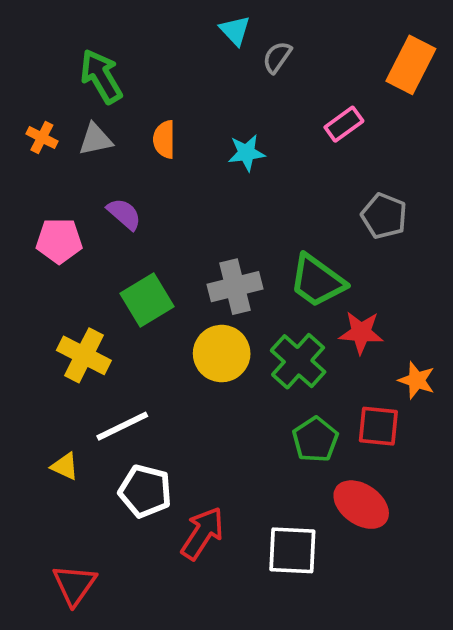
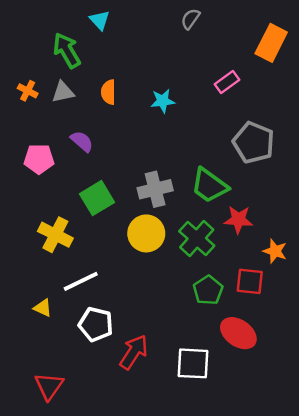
cyan triangle: (235, 30) -> (100, 20), moved
gray semicircle: (277, 57) -> (190, 19), moved
gray pentagon: (384, 216) -> (254, 143), size x1.4

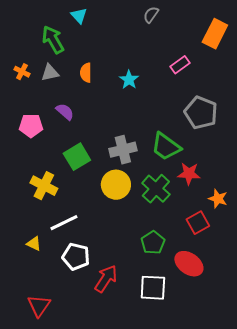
cyan star: (163, 101) -> (129, 80), turned -30
red square: (250, 281) -> (198, 223), turned -35
green pentagon: (208, 290) -> (153, 243), moved

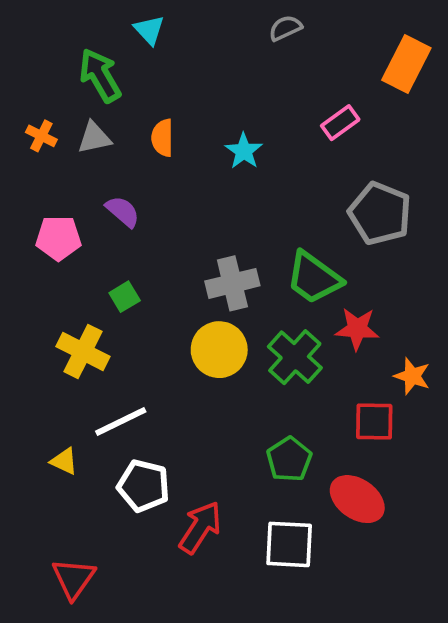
gray semicircle: (151, 15) -> (285, 28), turned 30
green square: (77, 157) -> (125, 297), moved, size x0.6
red square: (198, 223) -> (374, 421), turned 30

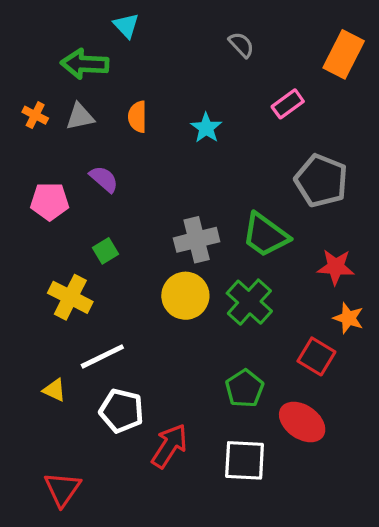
gray semicircle: (285, 28) -> (241, 45), moved, turned 72
green arrow: (100, 75) -> (85, 64), turned -57
red star: (357, 329) -> (336, 267), moved
red square: (374, 421) -> (316, 356), turned 30

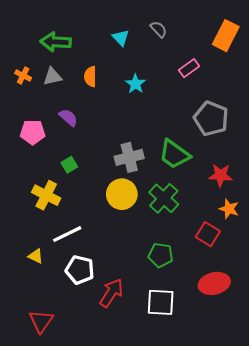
cyan triangle: (126, 26) -> (121, 38), moved
green pentagon: (245, 388) -> (161, 255), turned -30
red ellipse: (302, 422) -> (214, 283), moved, turned -48

